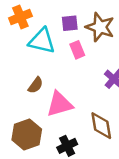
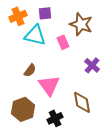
purple square: (70, 23) -> (45, 13), moved
pink triangle: (60, 104) -> (49, 85), turned -50

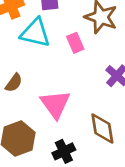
brown semicircle: (30, 70) -> (14, 83), moved

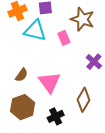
brown semicircle: (14, 83) -> (22, 75), moved
brown diamond: (102, 129) -> (84, 100), turned 40

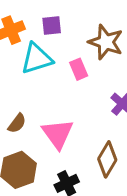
cyan triangle: (35, 31) -> (37, 59), turned -30

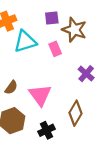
purple square: (52, 26) -> (52, 18), moved

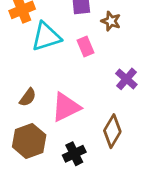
brown star: (74, 30) -> (111, 21), size x0.6
pink triangle: (40, 95) -> (66, 107), turned 40

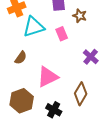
brown semicircle: (28, 97) -> (21, 58), moved
black cross: (74, 154) -> (54, 110), turned -35

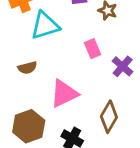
pink rectangle: (62, 34) -> (93, 49), moved
brown semicircle: (21, 58) -> (27, 68), turned 40

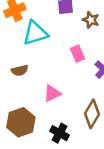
pink triangle: (64, 94) -> (52, 93), size x0.7

